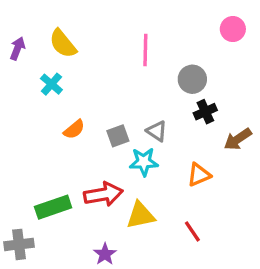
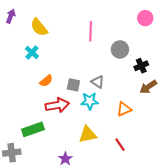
purple arrow: (17, 48) -> (11, 16), moved
black cross: (205, 112) -> (141, 66), moved
gray square: (118, 136) -> (73, 85), turned 32
red arrow: (103, 194) -> (57, 105), moved

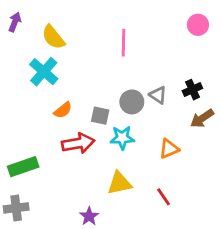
gray circle: (120, 49) -> (132, 102), moved
cyan cross: (32, 53) -> (44, 72), size x1.5
gray triangle: (98, 82) -> (158, 95), moved
green rectangle: (33, 129) -> (23, 167), moved

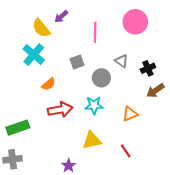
purple arrow: (15, 22) -> (61, 16), moved, turned -152
pink circle: (198, 25) -> (135, 22), moved, size x1.5
gray triangle: (158, 95) -> (121, 61), moved
gray square: (100, 116) -> (77, 62), moved, turned -32

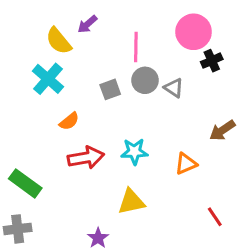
black cross: (148, 68) -> (212, 61), moved
gray circle: (101, 78) -> (145, 80), moved
green rectangle: (18, 128) -> (25, 183), turned 55
red line: (126, 151) -> (215, 217), moved

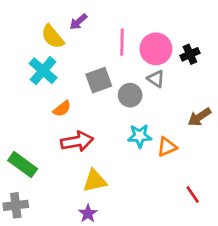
pink circle: (194, 32) -> (156, 49), moved
gray circle: (145, 80) -> (130, 95), moved
gray square: (110, 89) -> (99, 80), size x1.4
cyan star: (134, 152) -> (140, 136), moved
yellow triangle: (131, 202) -> (95, 181), moved

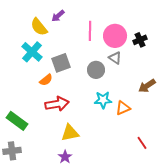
gray square: (99, 80) -> (61, 63), moved

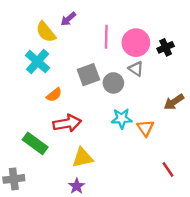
gray square: (61, 63) -> (88, 75), moved
orange triangle: (123, 108) -> (145, 128), turned -42
green rectangle: (17, 121) -> (35, 143), moved

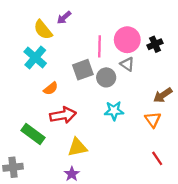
pink line: (106, 37) -> (100, 46), moved
orange triangle: (145, 128) -> (153, 120), moved

